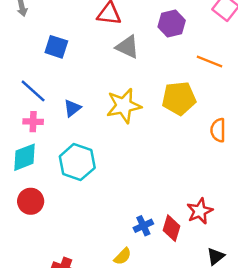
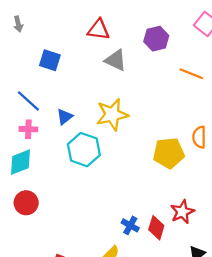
yellow pentagon: (179, 98) -> (169, 153), moved
cyan hexagon: (77, 162) -> (84, 150), moved
blue cross: (143, 226) -> (130, 225), turned -36

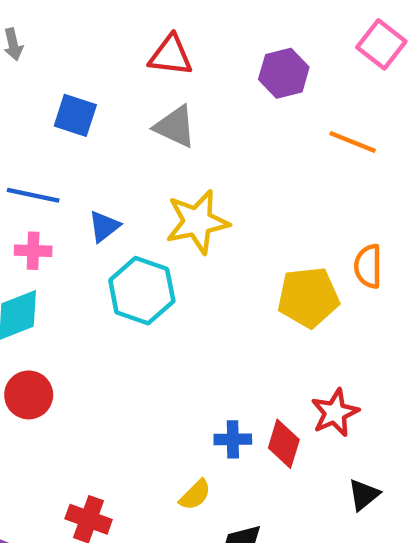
gray triangle: (116, 60) -> (175, 126), moved
blue line: (28, 101) -> (33, 195), turned -30
blue cross: (130, 225) -> (233, 439), turned -30

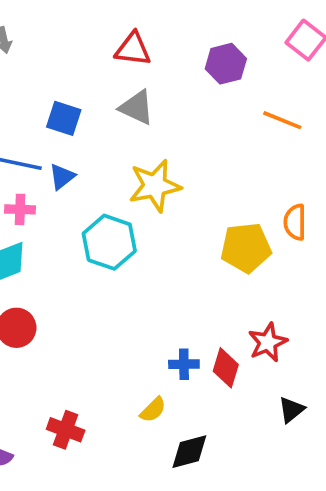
blue square: (75, 115) -> (64, 118), moved
blue triangle: (104, 226) -> (62, 177), moved

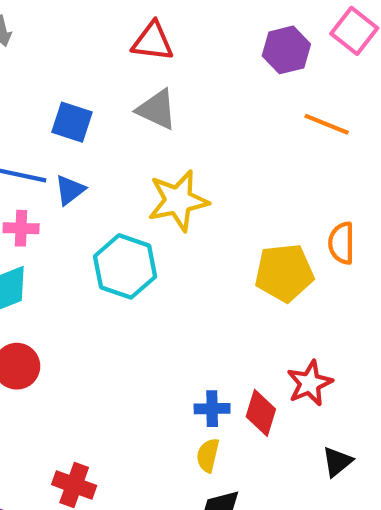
purple hexagon: (226, 64) -> (286, 50), moved
yellow semicircle: (153, 410) -> (208, 455), moved, turned 148

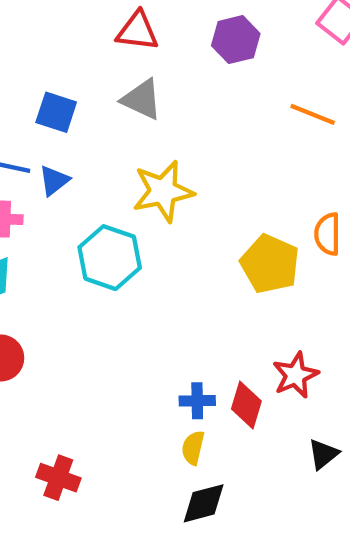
purple hexagon: (286, 50) -> (236, 40), moved
yellow pentagon: (284, 273) -> (270, 264), turned 30

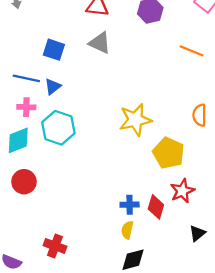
yellow star: (163, 191) -> (135, 120), moved
cyan hexagon: (110, 258) -> (58, 128), moved
yellow pentagon: (270, 264) -> (169, 153), moved

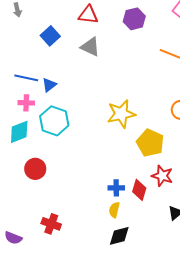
blue square: (54, 50) -> (50, 36), moved, turned 30
red circle: (24, 182) -> (35, 169), moved
red star: (182, 191) -> (162, 176), turned -30

